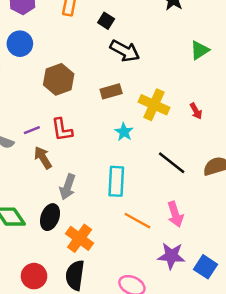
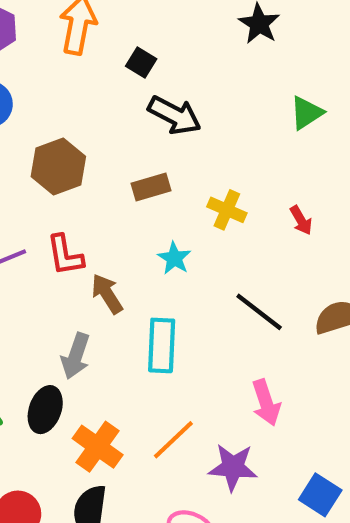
yellow cross: (154, 105) -> (227, 210), size x0.7
brown arrow: (43, 158) -> (107, 294), moved
orange line: (137, 221) -> (173, 440), moved, turned -72
purple star: (171, 256) -> (233, 467), moved

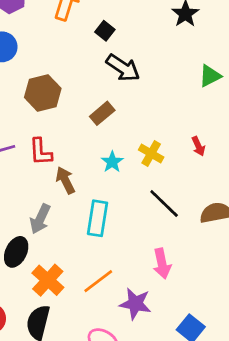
brown rectangle: (151, 187) -> (102, 113), turned -30
yellow cross: (227, 210) -> (151, 154), moved

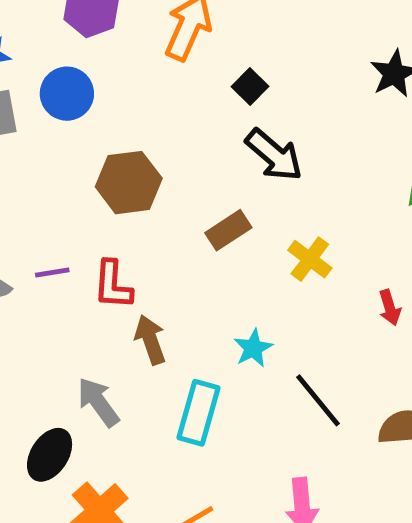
yellow cross: (151, 154) -> (310, 259), moved
cyan star: (112, 162) -> (253, 348), moved
gray arrow: (40, 219) -> (98, 402), turned 112

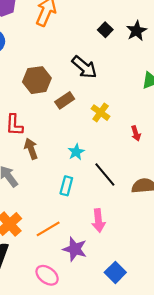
black square: (250, 86) -> (105, 30), moved
brown hexagon: (129, 183) -> (37, 80), moved
cyan rectangle: (199, 413) -> (66, 186), moved, size x0.7

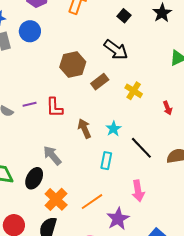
black square: (105, 30) -> (124, 16), moved
brown arrow: (31, 149) -> (84, 129), moved
purple star: (75, 249) -> (118, 219), turned 30

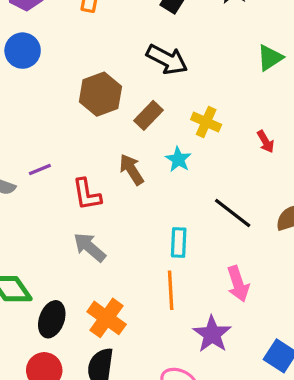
red L-shape: (55, 107) -> (87, 194), moved
brown arrow: (84, 129) -> (131, 169), moved
cyan star: (113, 129) -> (178, 159), moved
black ellipse: (34, 178) -> (52, 319), moved
orange line: (92, 202) -> (171, 290), moved, turned -50

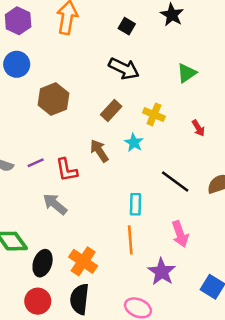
green triangle: (270, 58) -> (187, 73), moved
brown hexagon: (100, 94) -> (53, 99), moved
purple line: (40, 170) -> (36, 163), moved
gray arrow: (90, 247) -> (55, 204), moved

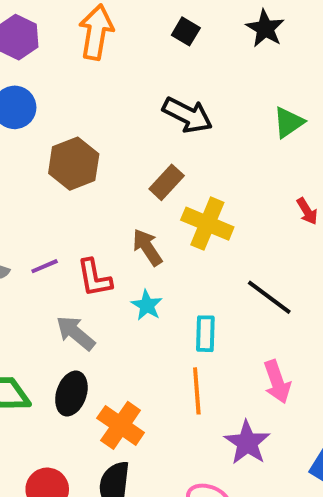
black square: (127, 26) -> (186, 31), moved
yellow cross: (154, 114) -> (207, 224), moved, size x1.4
cyan star: (134, 143) -> (147, 305), moved
black ellipse: (43, 263) -> (71, 394), moved

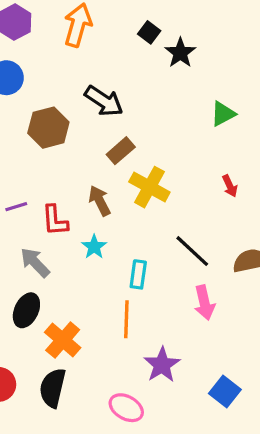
black star: (265, 28) -> (180, 53), moved
black arrow: (188, 115) -> (104, 101), moved
pink arrow: (277, 382) -> (204, 303), moved

